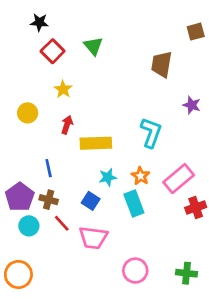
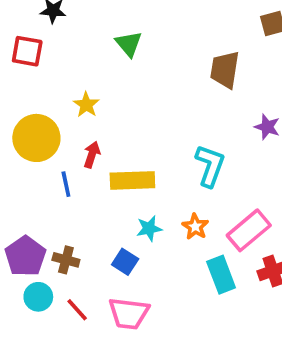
red square: (53, 51) -> (27, 51), moved, turned -35
yellow circle: (28, 113) -> (36, 138), size x1.6
blue line: (49, 168) -> (66, 184), moved
cyan rectangle: (134, 204) -> (221, 275), moved
red line: (62, 223) -> (77, 310), moved

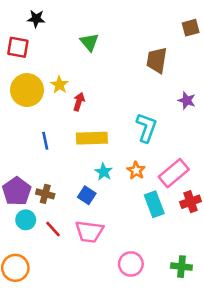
yellow circle: (36, 138) -> (27, 90), moved
red arrow: (92, 155) -> (79, 102), moved
cyan star: (149, 228) -> (104, 172), turned -30

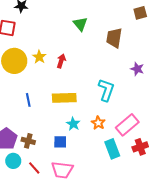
green triangle: (89, 42) -> (80, 24), moved
red arrow: (79, 102) -> (61, 61), moved
blue square: (87, 195) -> (60, 142), turned -32

